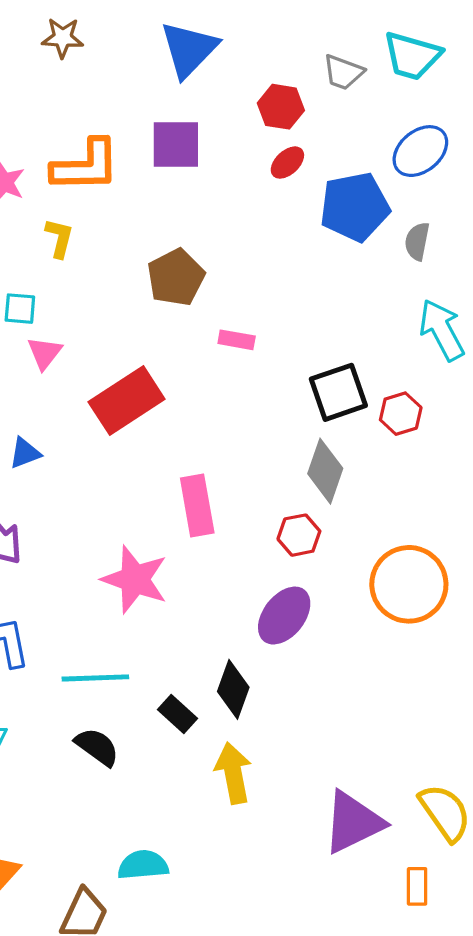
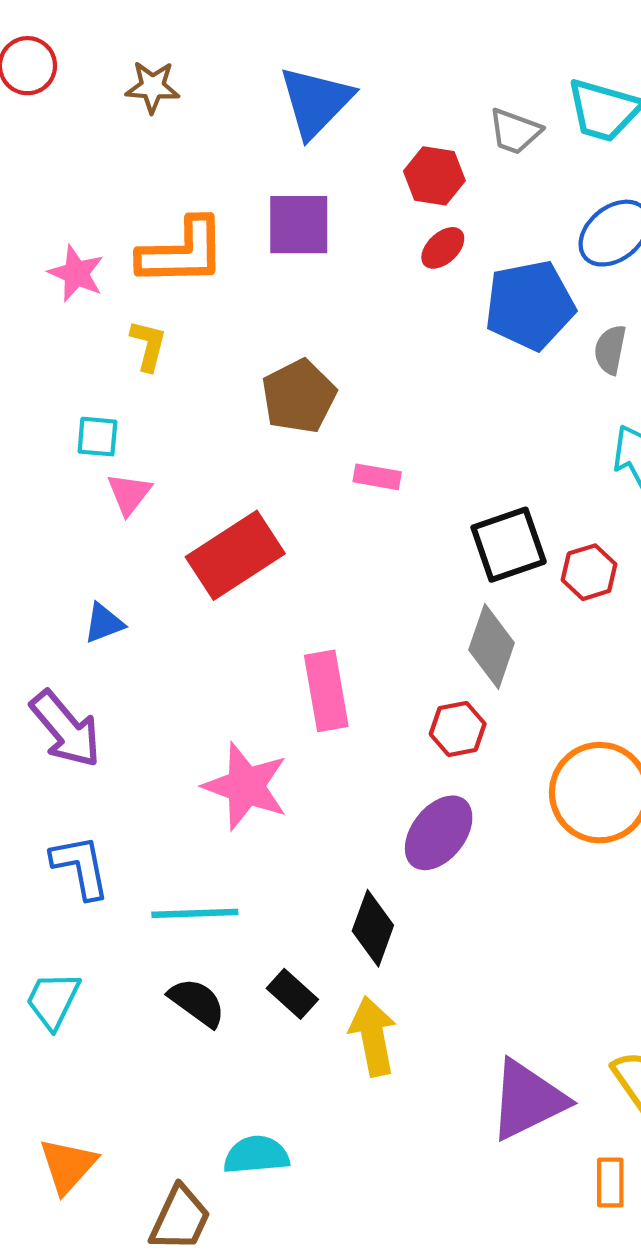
black rectangle: (177, 714) -> (292, 994), moved

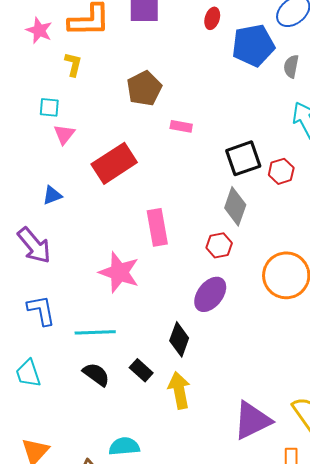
red ellipse: (443, 248) -> (212, 18), turned -30
cyan trapezoid: (53, 1000) -> (28, 373), turned -44

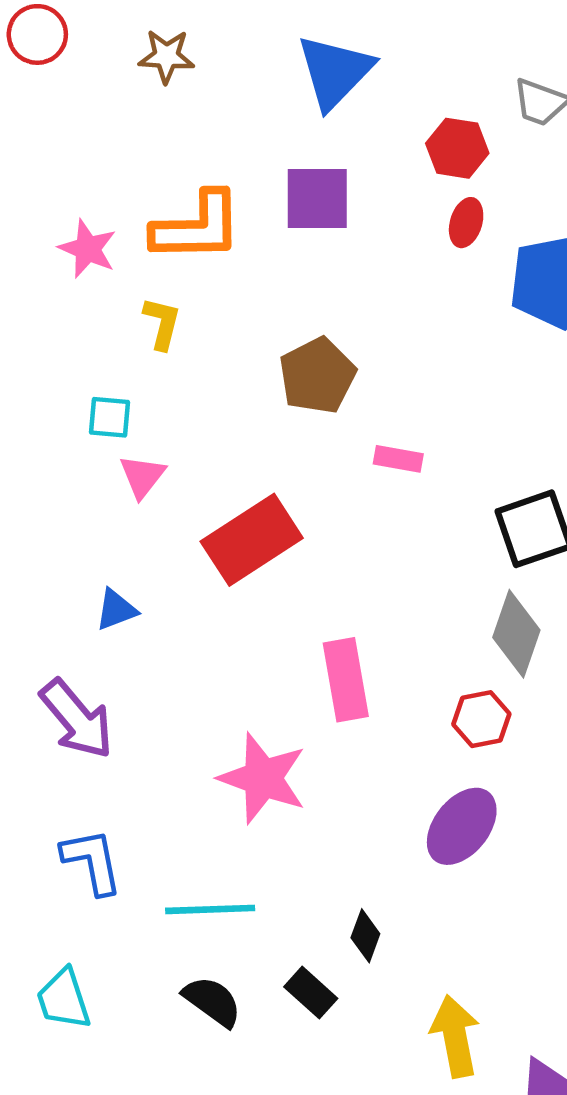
black diamond: (179, 339) -> (365, 936), moved, size x0.7
yellow arrow: (179, 390) -> (455, 1036), moved

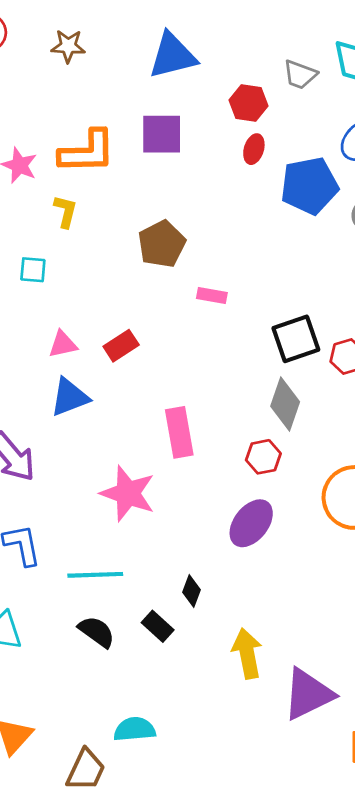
blue triangle: (335, 72) -> (173, 56), turned 32
pink triangle: (142, 476) -> (63, 344), moved, turned 40
red rectangle: (252, 540) -> (121, 346), size x0.6
blue triangle: (116, 610) -> (70, 397), moved, size x1.5

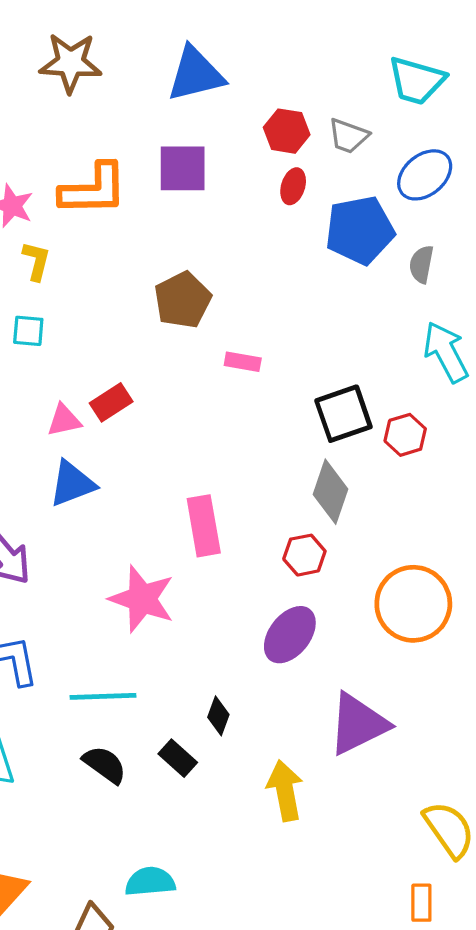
brown star: (68, 46) -> (71, 63), size x1.5
gray trapezoid: (300, 75) -> (348, 136), moved
yellow L-shape: (65, 211) -> (36, 261), moved
red rectangle: (121, 346) -> (111, 402), moved
purple triangle: (308, 694) -> (358, 724), moved

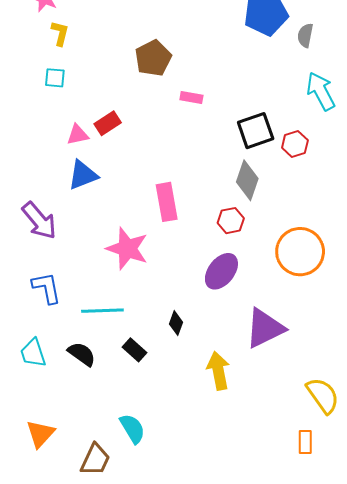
black rectangle: (178, 758) -> (135, 350), moved
black semicircle: (105, 765) -> (82, 354), moved
cyan semicircle: (150, 882) -> (132, 429), turned 64

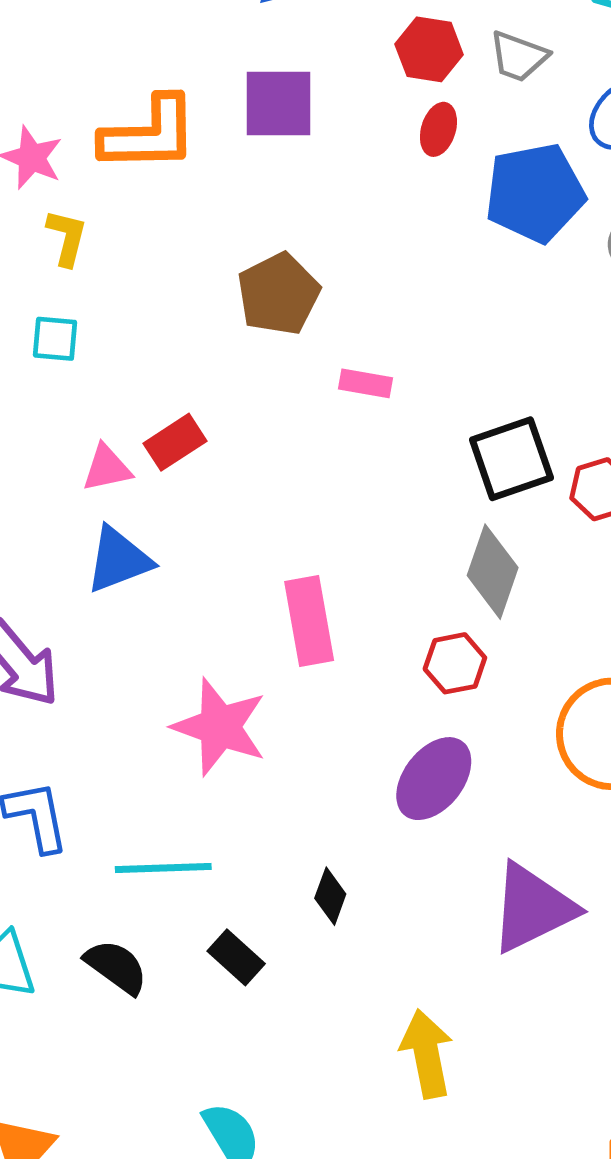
yellow arrow: (218, 371) -> (427, 1054), moved

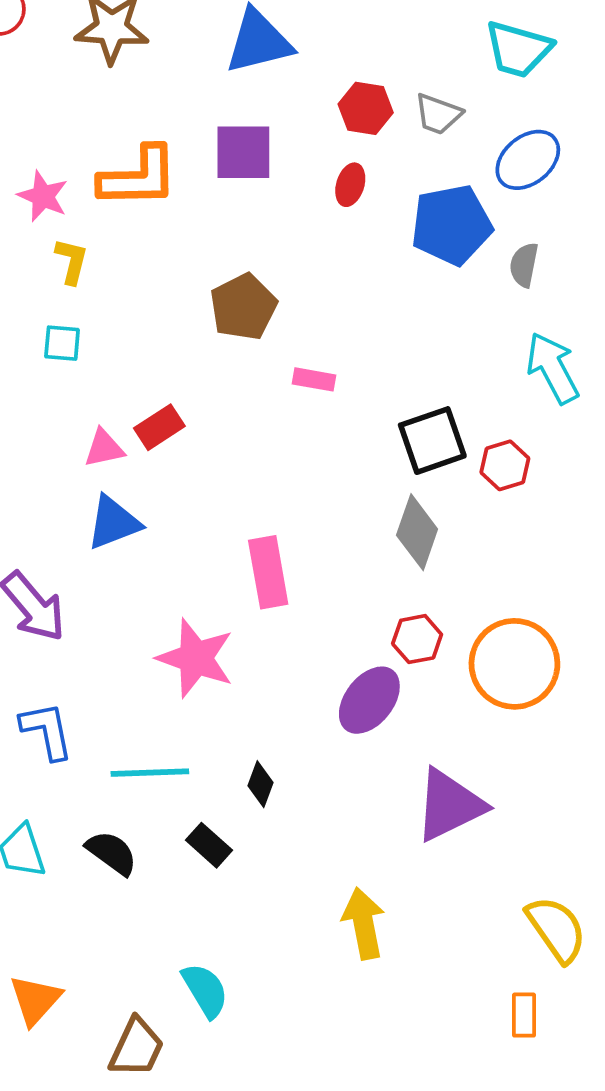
red ellipse: (438, 129) -> (350, 185), moved
red hexagon: (455, 663) -> (417, 639), moved
black diamond: (330, 896) -> (261, 784), moved

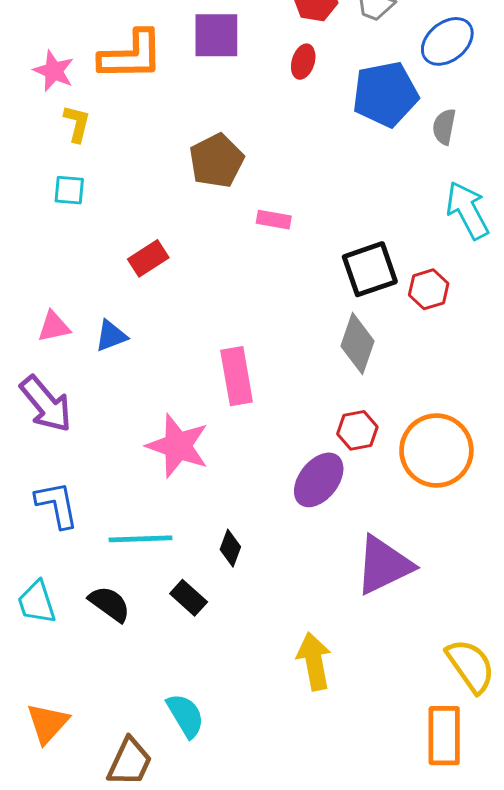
pink triangle: (104, 448) -> (54, 327), moved
blue triangle: (114, 523) -> (111, 336), size x0.7
orange rectangle: (524, 1015) -> (444, 736), size x1.6

